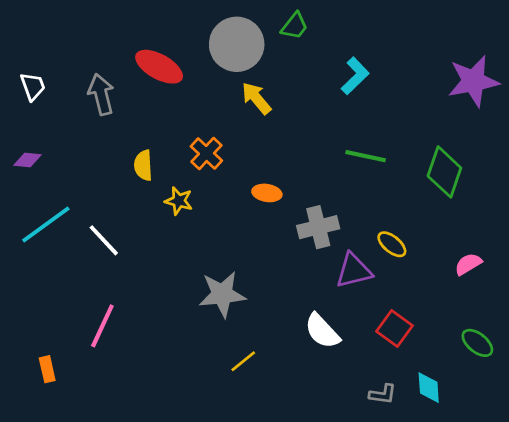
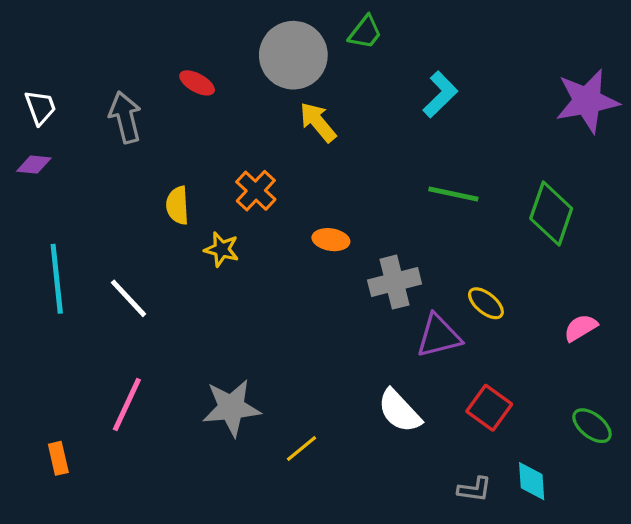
red ellipse: (159, 67) -> (197, 83), size x0.6
purple diamond: (28, 160) -> (34, 165), moved
cyan line: (46, 225) -> (57, 279), turned -60
gray star: (222, 294) -> (231, 408), moved

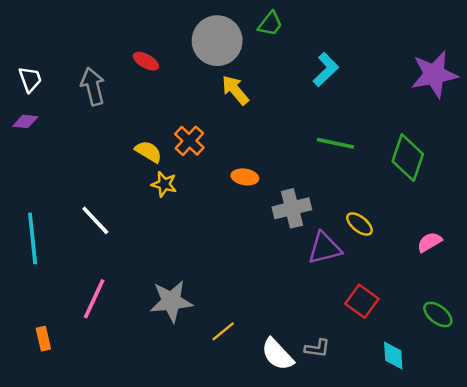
yellow semicircle: (177, 205) -> (148, 152), moved, turned 124
cyan line: (57, 279) -> (33, 238), moved
white semicircle: (399, 411) -> (277, 354), moved
gray L-shape: (475, 489) -> (317, 348), moved

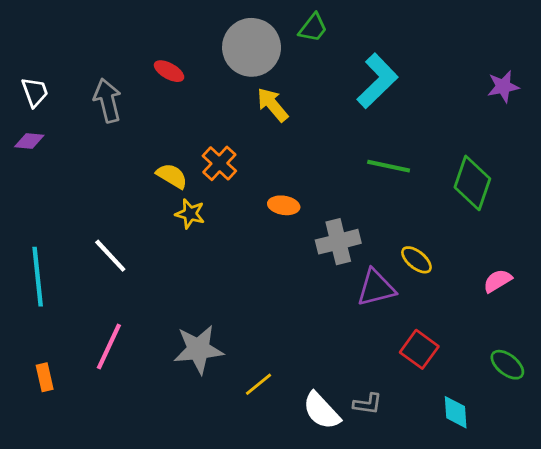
cyan L-shape: (326, 70) -> (377, 81), size x1.4
purple star: (434, 74) -> (503, 86), size x0.6
orange rectangle: (43, 339) -> (45, 377), moved

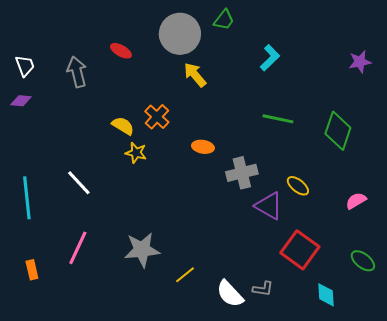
cyan L-shape: (377, 81) -> (270, 58), size x0.7
purple triangle: (376, 288) -> (269, 206), turned 44
red square: (419, 349) -> (300, 250), size x1.4

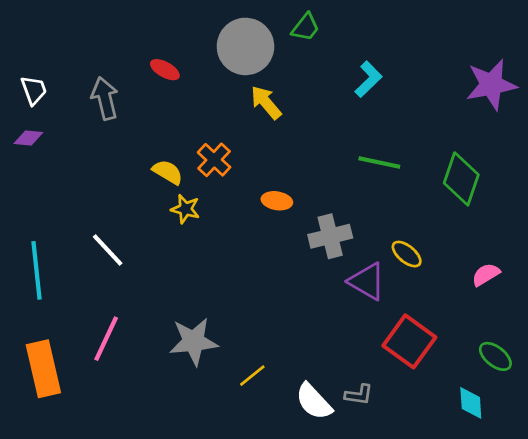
purple star: (360, 62) -> (491, 85), size x1.6
orange rectangle: (32, 270) -> (43, 369), size x2.0
cyan diamond: (326, 295) -> (471, 403), moved

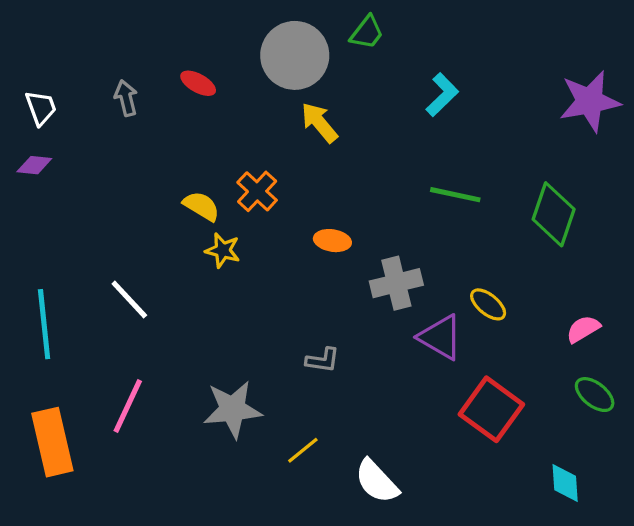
gray arrow: (105, 98) -> (126, 98), moved, size x0.7
green ellipse: (495, 356) -> (595, 395), moved
gray L-shape: (359, 395) -> (323, 360), moved

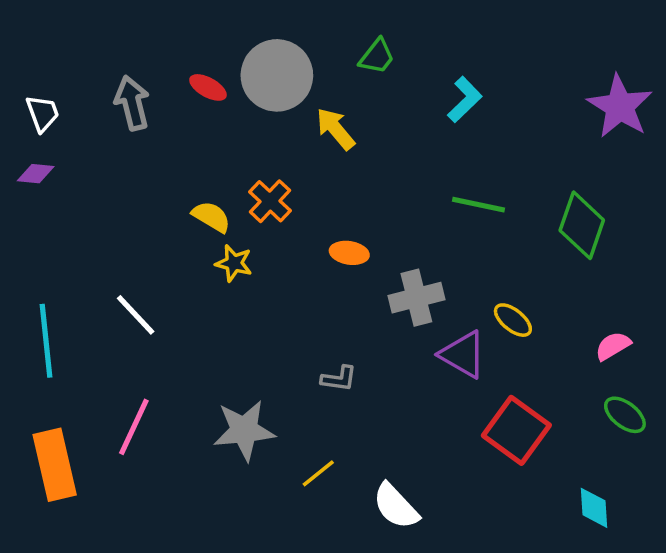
green trapezoid: (367, 32) -> (377, 56), moved
gray circle: (295, 55) -> (277, 75), moved
gray arrow: (126, 98) -> (132, 103), size x1.4
purple star: (590, 101) -> (620, 106), turned -30

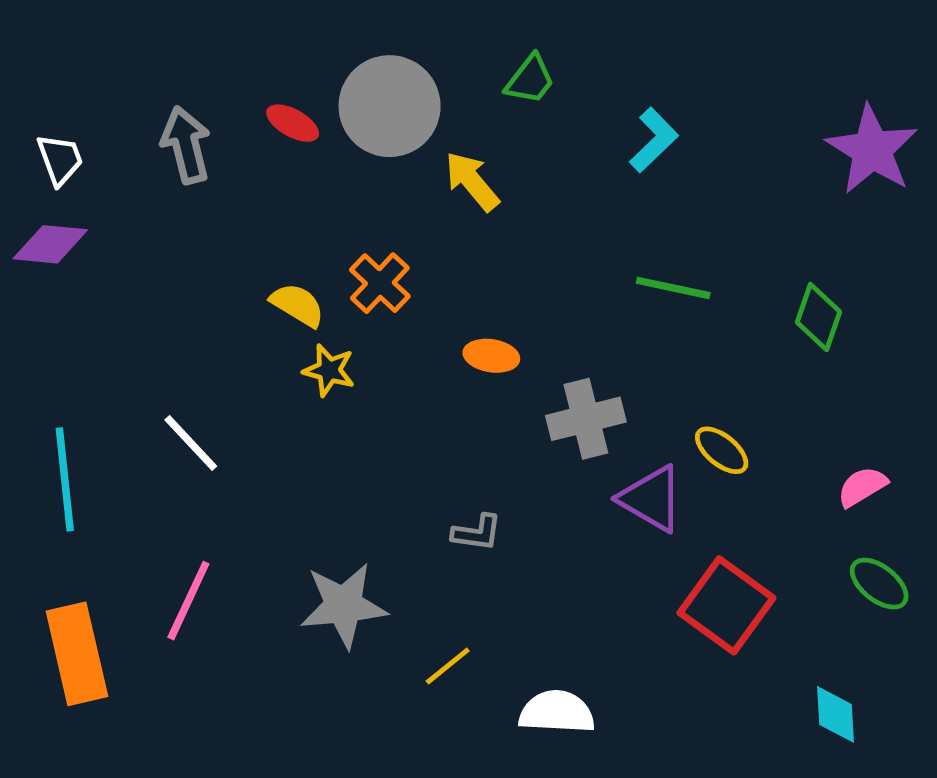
purple diamond: (36, 174) -> (50, 244), size x1.4
green diamond: (582, 225) -> (819, 317), size x0.7
white semicircle: (396, 506) -> (557, 712), turned 136

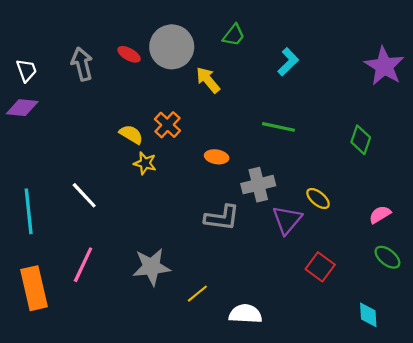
green line: (673, 288) -> (279, 127), moved
purple triangle: (651, 499) -> (287, 220), turned 40
gray L-shape: (477, 533) -> (222, 218), moved, size x1.6
red square: (726, 605) -> (320, 267), size x0.7

